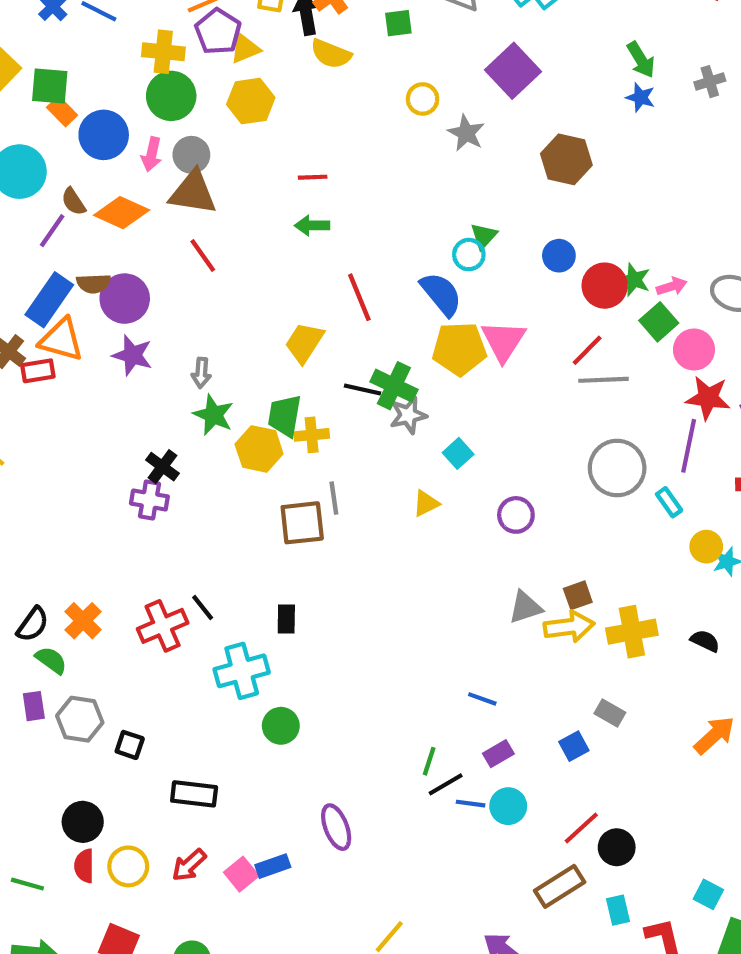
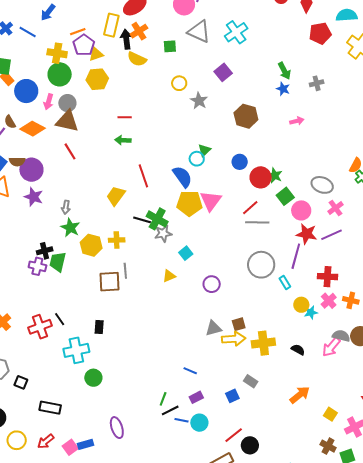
purple square: (513, 71) -> (223, 72), size x0.7
pink arrow: (672, 286) -> (297, 121), moved
green trapezoid: (285, 416) -> (58, 262), moved
black cross: (162, 467) -> (45, 251), turned 35

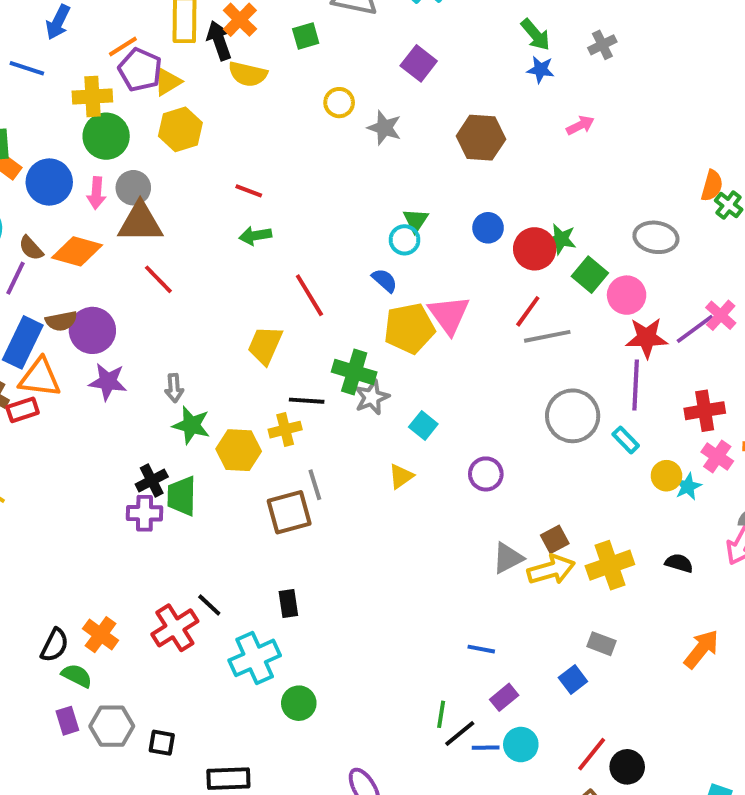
red line: (125, 117) -> (249, 191), turned 32
blue semicircle: (182, 177) -> (385, 280), size x0.6
pink cross: (335, 208) -> (721, 315), moved
black line: (142, 220) -> (307, 401), moved

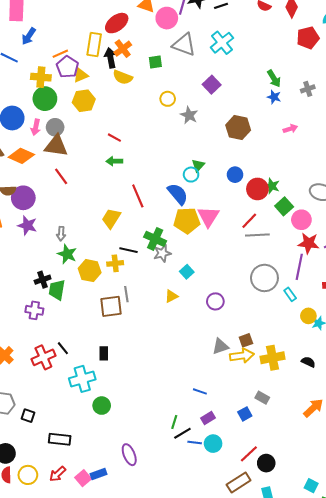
blue semicircle: (385, 280) -> (178, 194), size x1.6
purple cross: (145, 513) -> (34, 310), moved

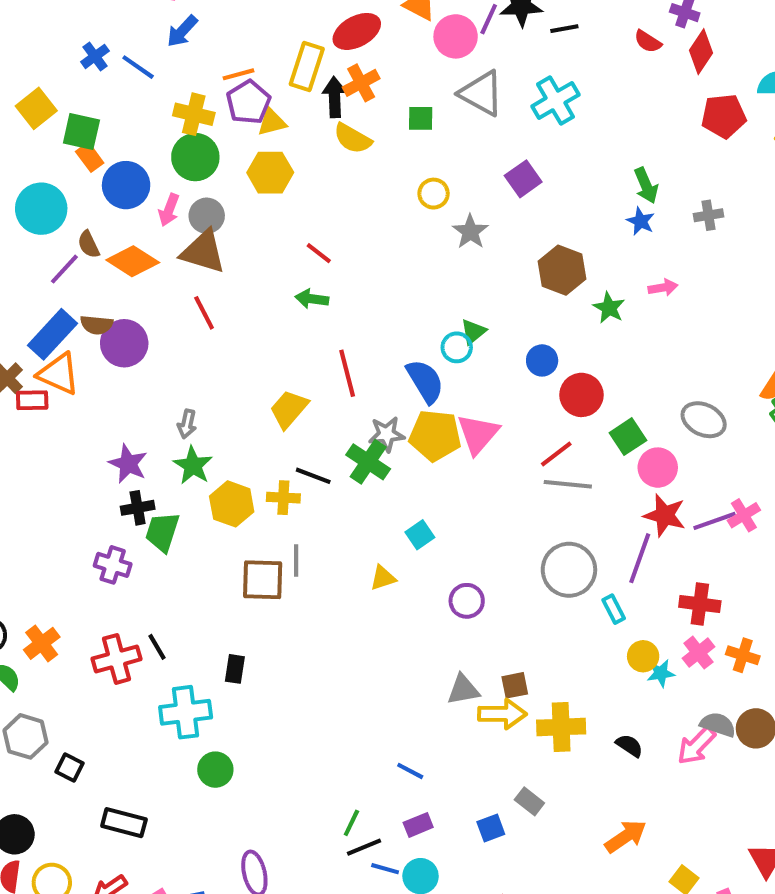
green star: (272, 186) -> (609, 308), moved
purple star: (27, 225) -> (128, 464), moved
gray star: (162, 253) -> (387, 434), moved

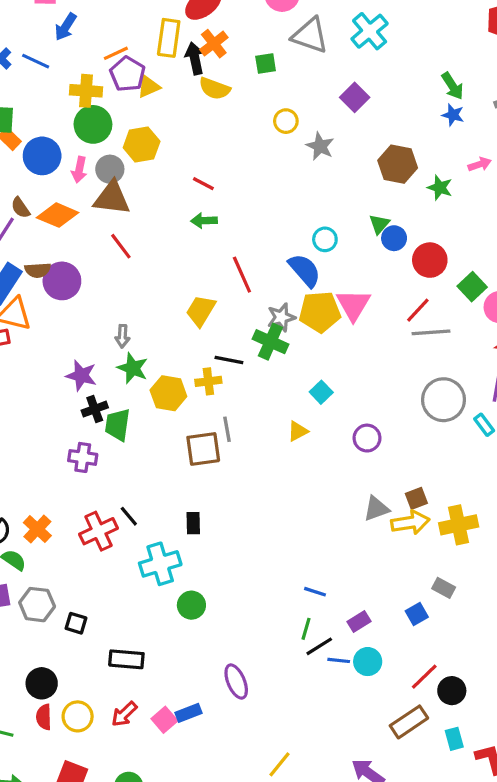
yellow hexagon: (270, 173) -> (142, 145), moved
green triangle: (473, 332) -> (379, 224), moved
blue line: (410, 771) -> (315, 592), moved

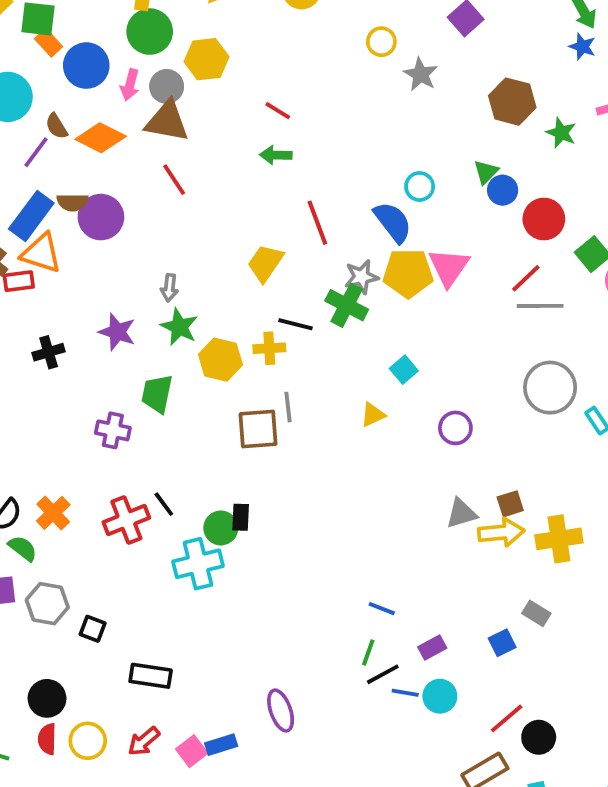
black cross: (95, 409) -> (49, 352), moved
green circle: (191, 605) -> (221, 528), moved

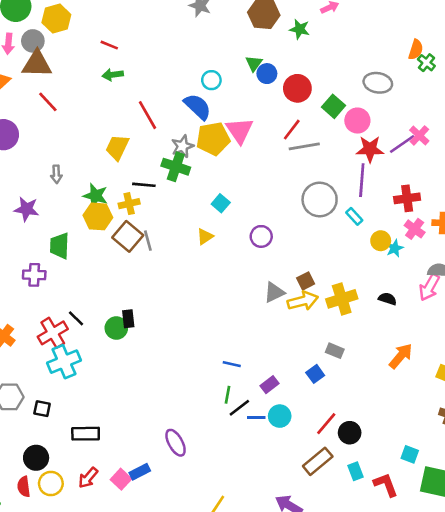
green star: (179, 327) -> (96, 196), moved
brown square: (258, 429) -> (128, 236), moved, turned -36
cyan cross: (198, 564) -> (64, 362), moved
black circle: (47, 698) -> (36, 458), moved

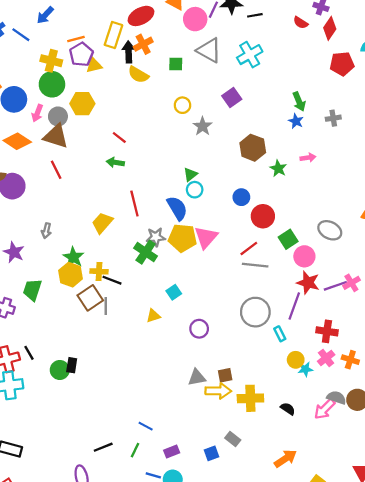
green triangle: (254, 63) -> (190, 174), moved
black line: (144, 185) -> (112, 280), moved
black line: (239, 408) -> (103, 447), moved

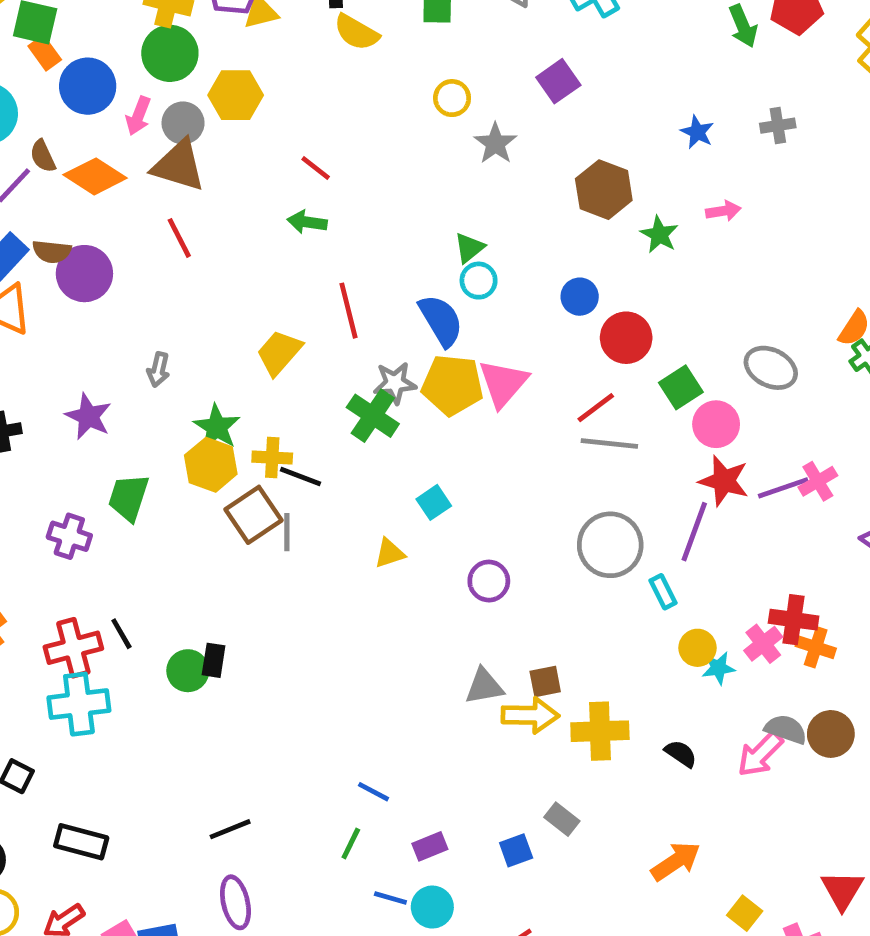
green arrow: (299, 102) -> (743, 26), moved
red cross: (327, 331) -> (794, 620), moved
black line: (103, 447) -> (230, 829), moved

